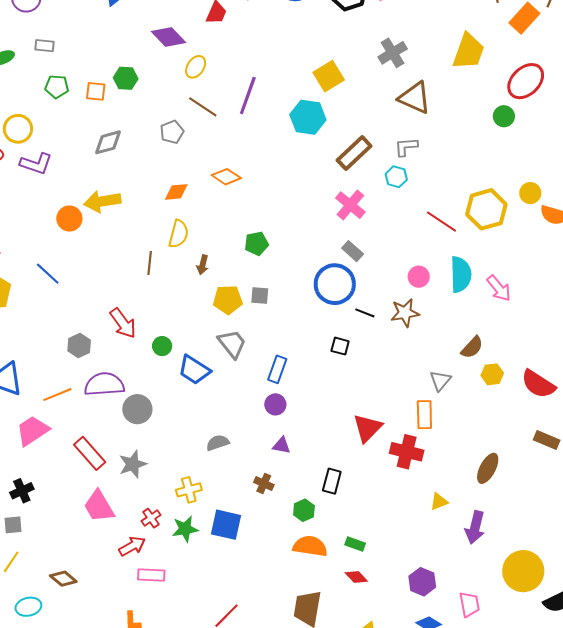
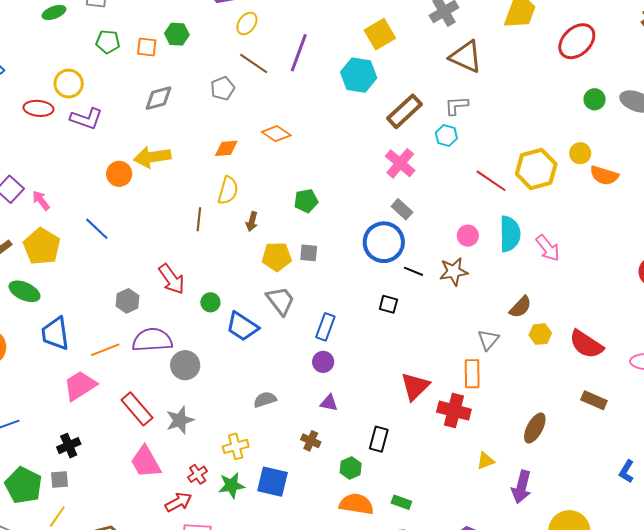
green circle: (504, 116) -> (595, 99), moved

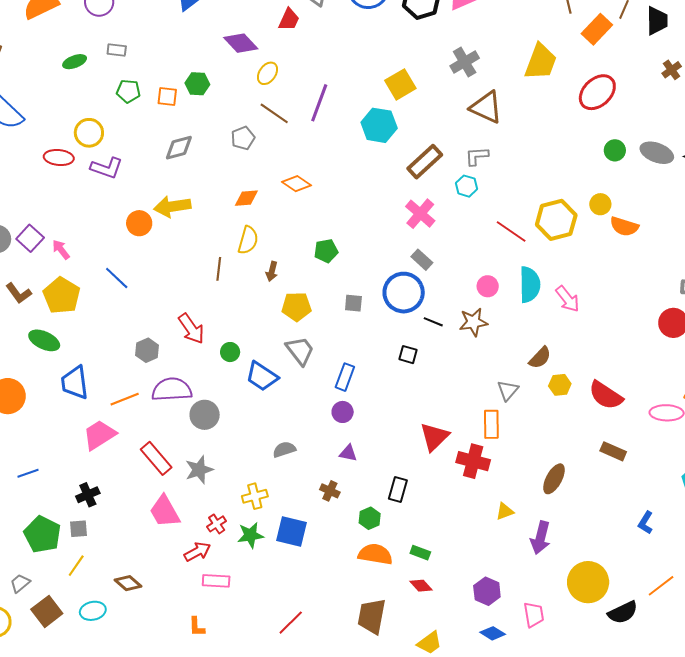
gray square: (309, 253) -> (353, 303), moved

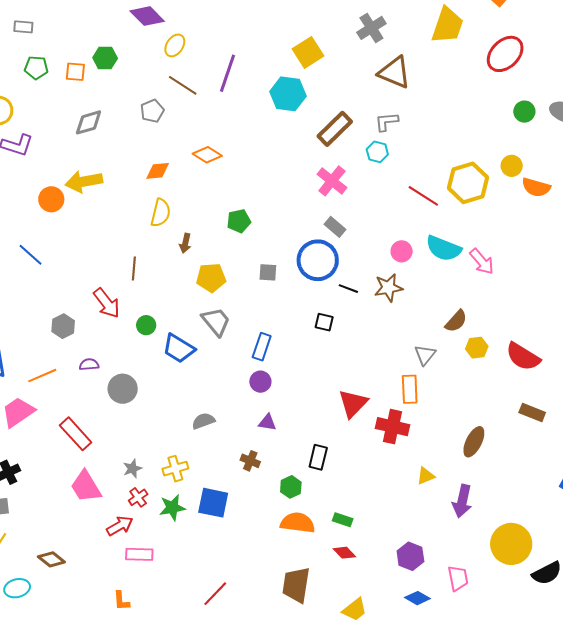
brown line: (219, 269) -> (134, 268), moved
cyan semicircle: (530, 285) -> (443, 248), turned 114
purple semicircle: (172, 390) -> (89, 364), size x0.5
gray star: (199, 470) -> (132, 469), moved, size x0.7

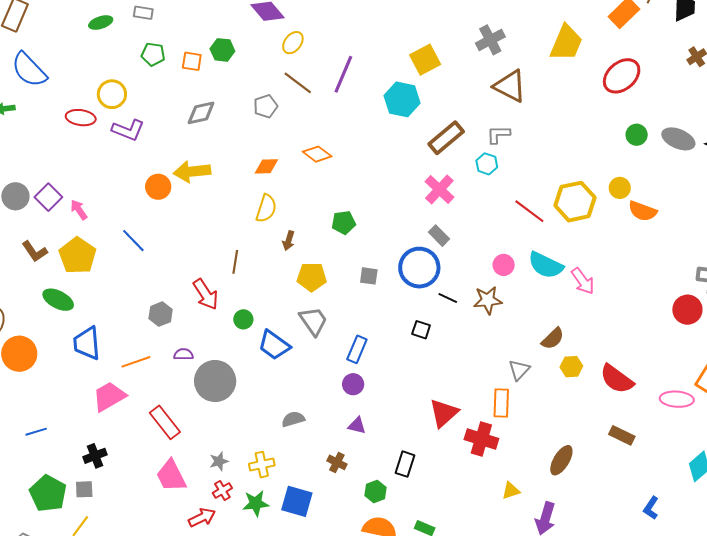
gray circle: (123, 389) -> (215, 381), size x1.4

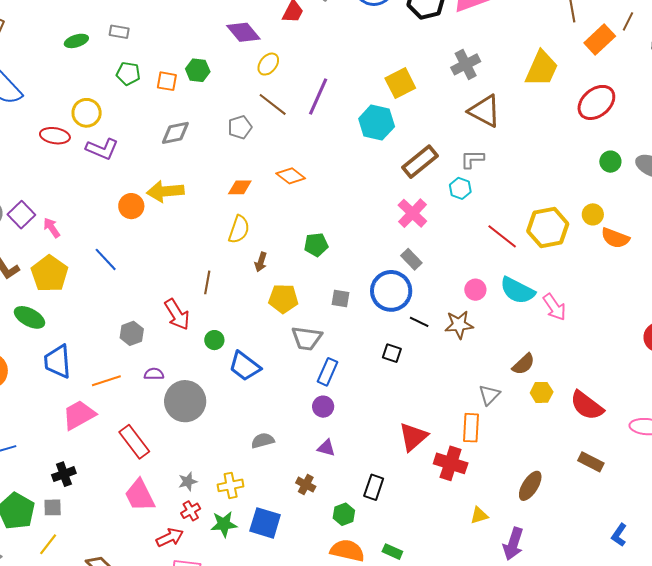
gray trapezoid: (313, 321) -> (307, 338), moved, turned 132

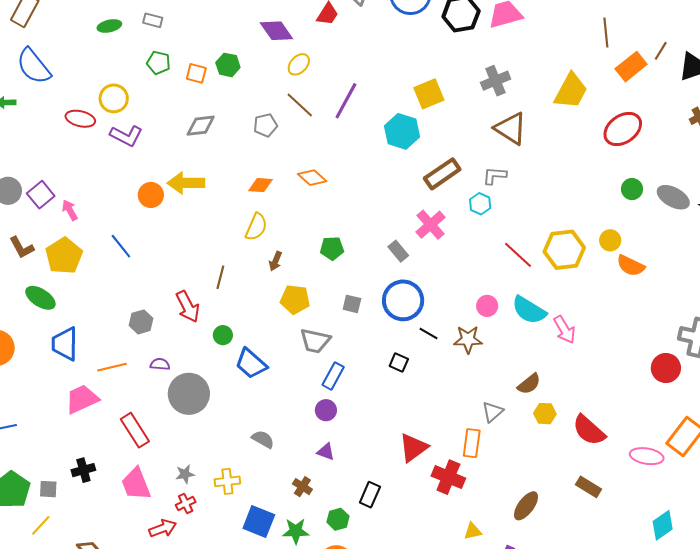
gray rectangle: (411, 259) -> (398, 251), moved
gray semicircle: (263, 441) -> (263, 439), turned 40
black cross: (64, 474) -> (83, 470), moved
green star: (224, 524) -> (296, 531), moved

